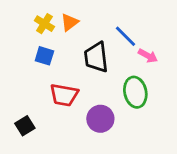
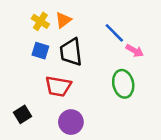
black trapezoid: (96, 57) -> (71, 52), moved
purple circle: (100, 119) -> (71, 122), moved

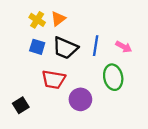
blue line: (114, 33) -> (96, 46), moved, turned 54
black trapezoid: (71, 52) -> (65, 48), turned -60
purple circle: (71, 122) -> (80, 99), moved

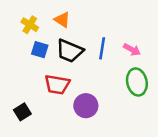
orange triangle: (58, 19) -> (62, 20), turned -49
yellow cross: (37, 20) -> (30, 25), moved
green ellipse: (113, 77) -> (137, 82), moved

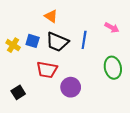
yellow cross: (30, 25) -> (13, 45), moved
pink arrow: (132, 50) -> (112, 28), moved

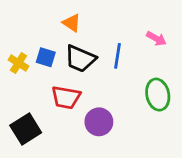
black square: (18, 92) -> (26, 129), size x1.5

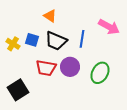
pink arrow: (156, 39) -> (109, 27), size x1.5
green ellipse: (158, 95) -> (100, 73), moved, turned 40
purple circle: (99, 122) -> (70, 67), moved

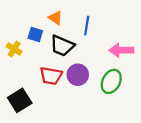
pink arrow: (109, 27) -> (121, 50), moved, turned 150
blue line: (82, 39) -> (87, 26), moved
blue square: (32, 40) -> (35, 35), moved

